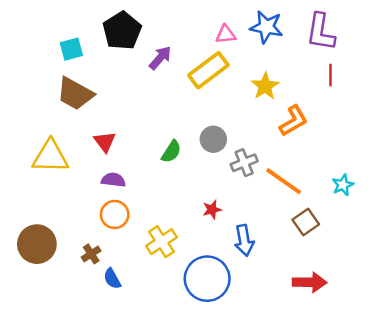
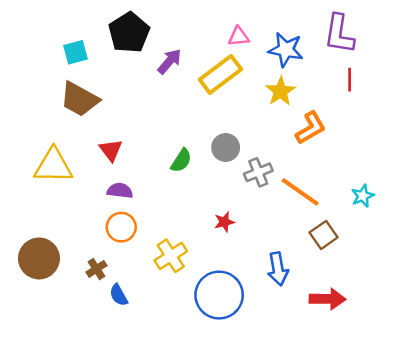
blue star: (266, 27) -> (286, 50), moved
blue arrow: (244, 240) -> (278, 269), moved

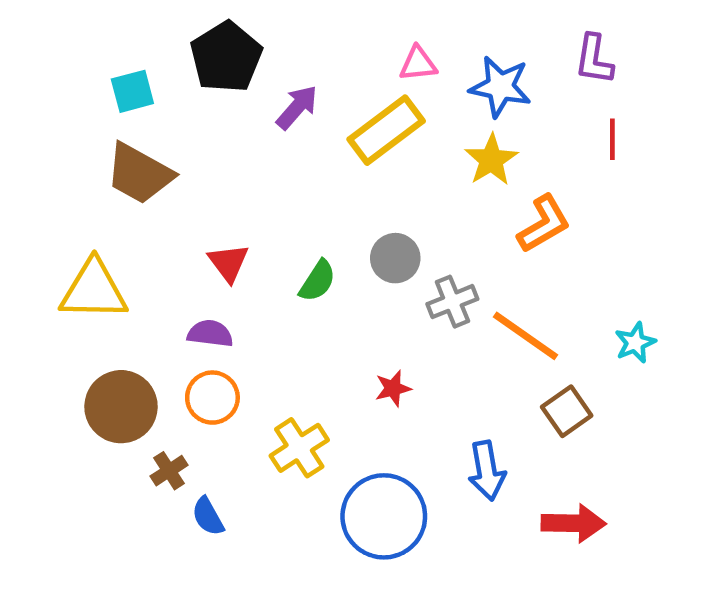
purple L-shape: (339, 34) -> (594, 59), size x0.7
red triangle: (111, 150) -> (228, 263), moved
brown circle: (39, 258) -> (121, 407), moved

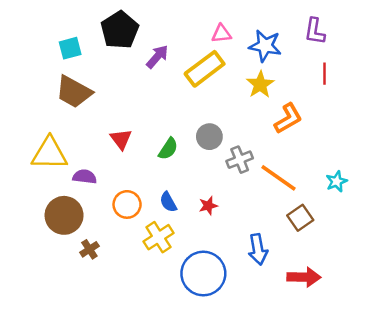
purple semicircle: (210, 334) -> (85, 177), moved
orange circle: (212, 398) -> (127, 204), moved
blue semicircle: (208, 516) -> (168, 202), moved

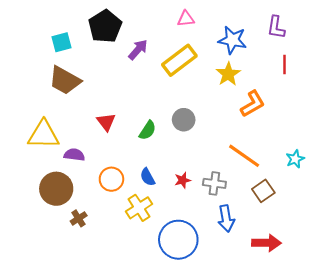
pink triangle: (222, 34) -> (186, 19), moved
gray cross: (240, 160) -> (214, 183), moved, turned 30

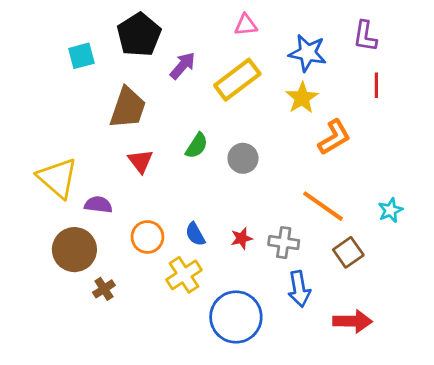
brown trapezoid: (65, 80) -> (128, 108), moved, turned -100
green semicircle: (148, 130) -> (197, 146), moved
yellow triangle: (43, 135) -> (58, 178), turned 40

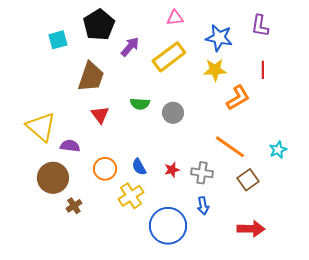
red line: (376, 85) -> (263, 70), moved
yellow star: (302, 98) -> (215, 70), turned 30
green semicircle: (197, 146) -> (140, 104), turned 60
blue arrow: (299, 289) -> (203, 206), moved, size x0.7

